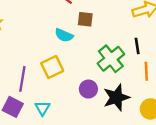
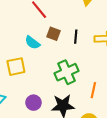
black line: (137, 46) -> (76, 37), moved
purple circle: (88, 89) -> (33, 103), moved

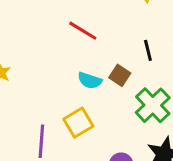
brown square: (54, 34) -> (120, 75), moved, turned 32

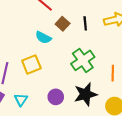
brown square: (120, 75) -> (63, 24), moved

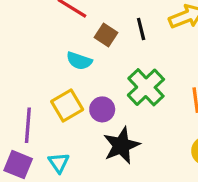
black star: (85, 94) -> (121, 145), moved
purple circle: (56, 97) -> (102, 109), moved

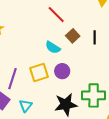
green cross: (146, 87) -> (94, 95), moved, turned 30
purple circle: (102, 109) -> (62, 71), moved

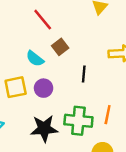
black line: (95, 37) -> (84, 74), moved

